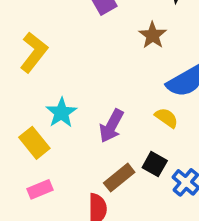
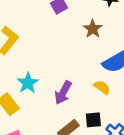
black square: (155, 164) -> (93, 120), turned -35

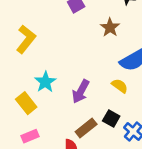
black square: (93, 120) -> (111, 119), turned 35

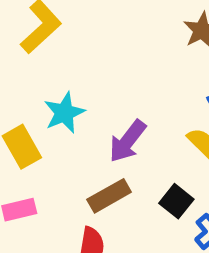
brown rectangle: (86, 128) -> (109, 196), moved

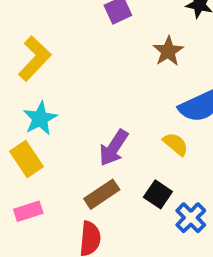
cyan star: (64, 113) -> (40, 118), moved

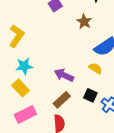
cyan star: (40, 118) -> (24, 66), turned 30
purple arrow: (114, 148) -> (64, 75), turned 90
pink rectangle: (28, 211) -> (25, 114), size x1.5

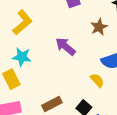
purple arrow: (64, 75) -> (65, 46), moved

